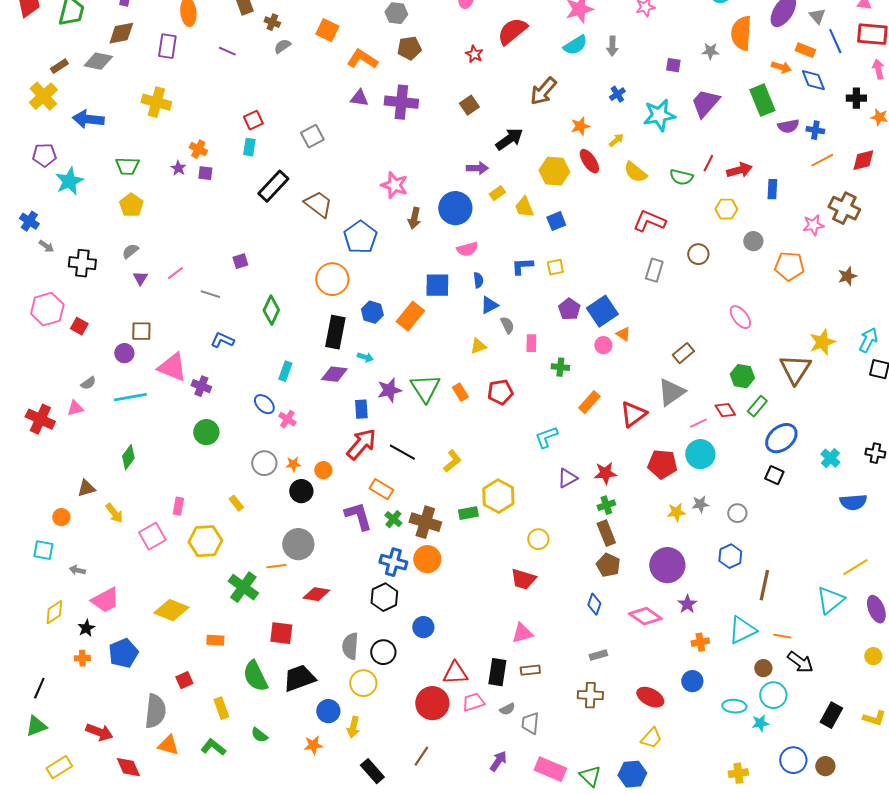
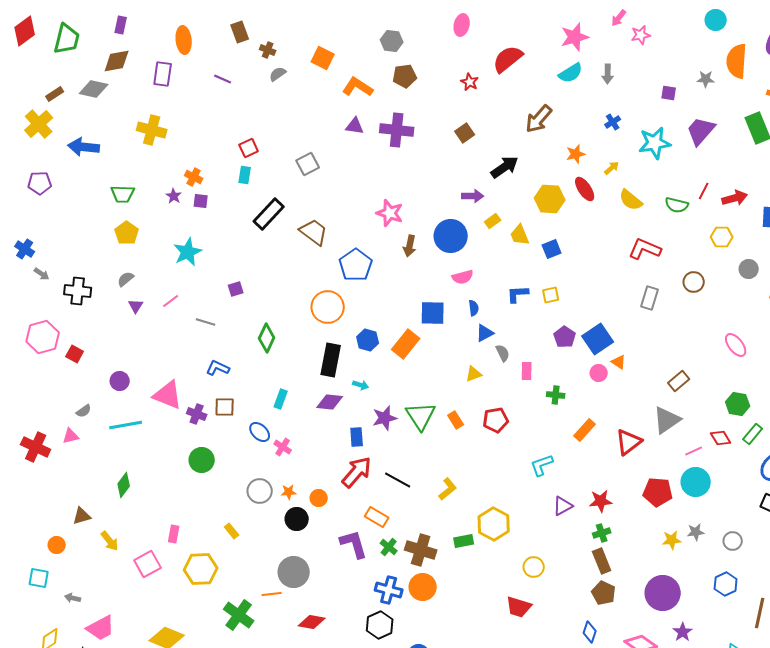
cyan star: (69, 181) -> (188, 252), moved
brown square: (141, 331) -> (225, 407), moved

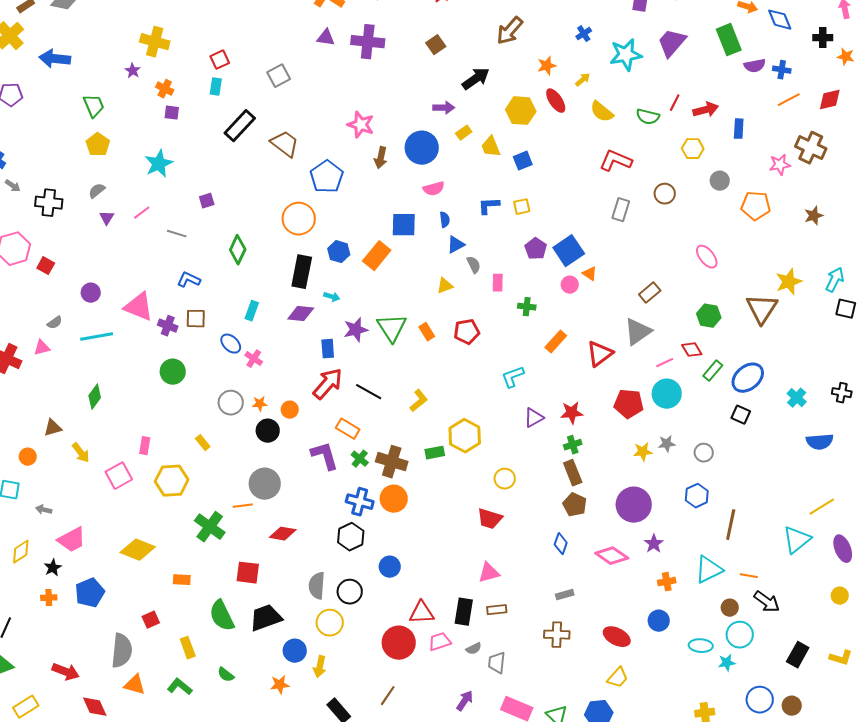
yellow cross: (152, 130) -> (155, 42), moved
green trapezoid: (123, 194) -> (94, 106), turned -115
purple star: (174, 196) -> (133, 71), moved
green rectangle: (753, 434) -> (713, 371), moved

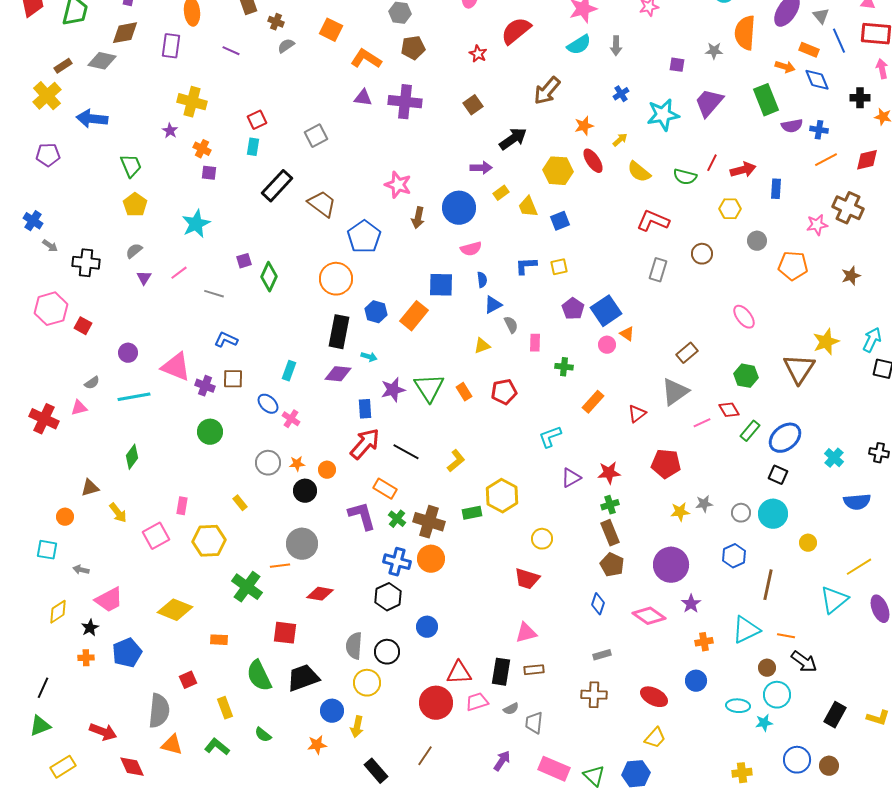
green diamond: (238, 250) -> (269, 277), moved
red triangle: (600, 354) -> (637, 414), size x0.7
cyan circle: (667, 394) -> (773, 514), moved
yellow circle: (840, 596) -> (808, 543), moved

